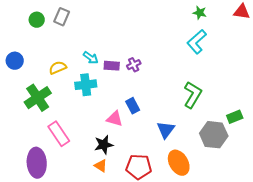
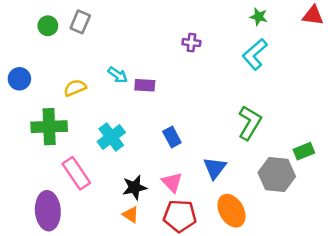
purple cross: (134, 65) -> (191, 43), moved, turned 32
cyan cross: (86, 85) -> (111, 137), moved, turned -30
green cross: (38, 98) -> (49, 127), turned 32
pink triangle: (115, 119) -> (172, 182), moved, turned 30

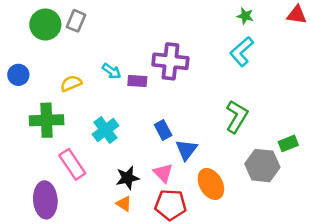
green circle: (48, 26) -> (45, 25), size x1.6
purple cross: (191, 43) -> (170, 61), moved, size x2.0
blue triangle: (215, 168) -> (186, 150), moved
orange ellipse: (231, 211) -> (211, 184), moved

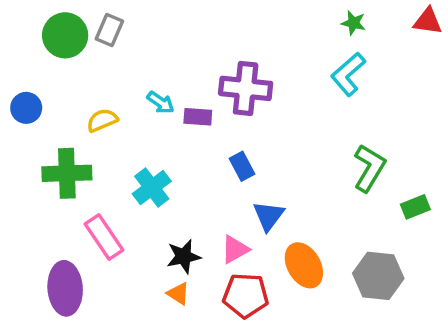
green L-shape: (237, 117) -> (369, 168), moved
blue rectangle: (163, 130) -> (242, 166), moved
gray hexagon: (262, 166) -> (378, 276), moved
pink triangle: (163, 173) -> (235, 249), turned 45

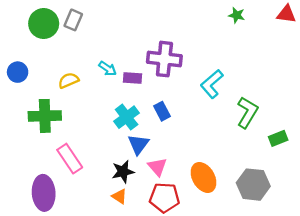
cyan L-shape: (348, 74) -> (212, 84), moved
cyan cross: (152, 187) -> (127, 117), moved
blue triangle: (269, 216) -> (138, 144), moved
pink triangle: (235, 249) -> (157, 167), turned -42

